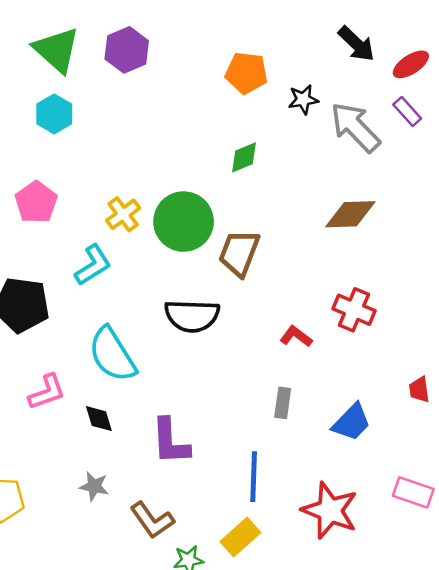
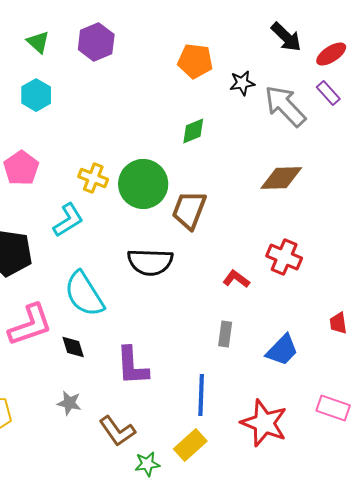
green triangle: (57, 50) -> (38, 42), size x0.6
yellow cross: (123, 214) -> (93, 178), turned -32
pink L-shape: (47, 392) -> (30, 325), size x1.4

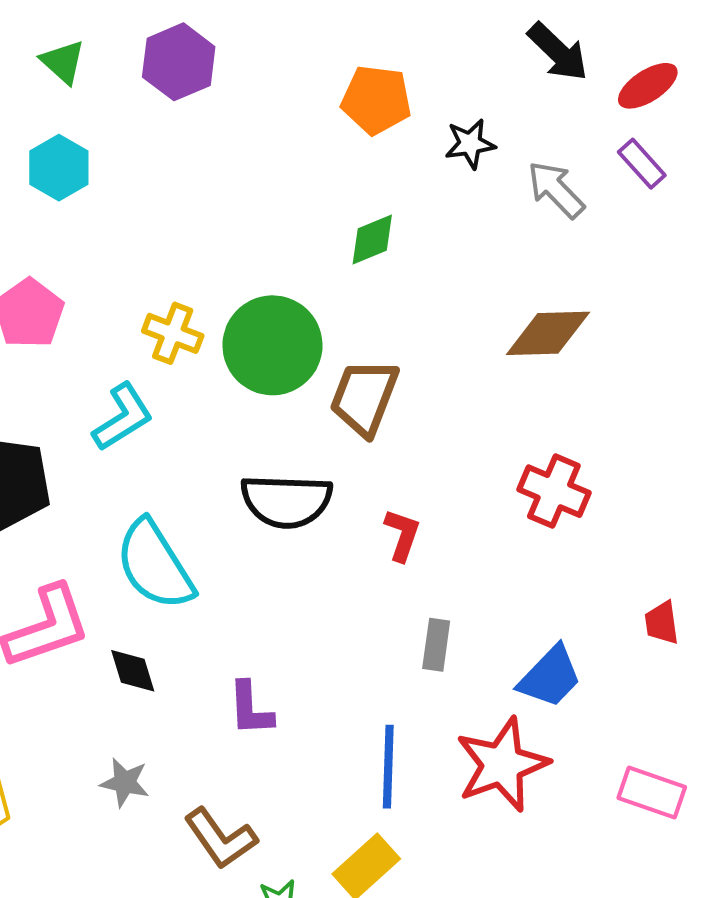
gray arrow: (285, 106) -> (556, 190), size x0.7
red L-shape: (236, 279) -> (402, 535), moved, turned 72
purple L-shape: (132, 366) -> (251, 709), size x0.7
red star: (264, 423) -> (502, 765), moved, turned 30

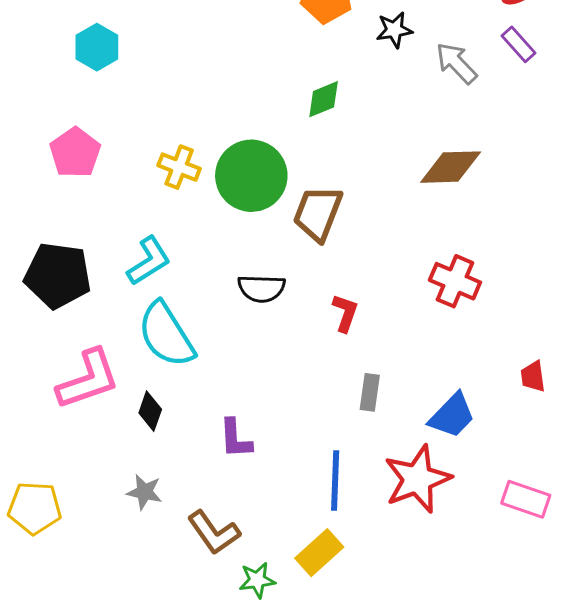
cyan L-shape: (123, 417) -> (149, 261), moved
black semicircle: (286, 501) -> (261, 288), size x0.7
black diamond: (133, 671) -> (150, 411), turned 36

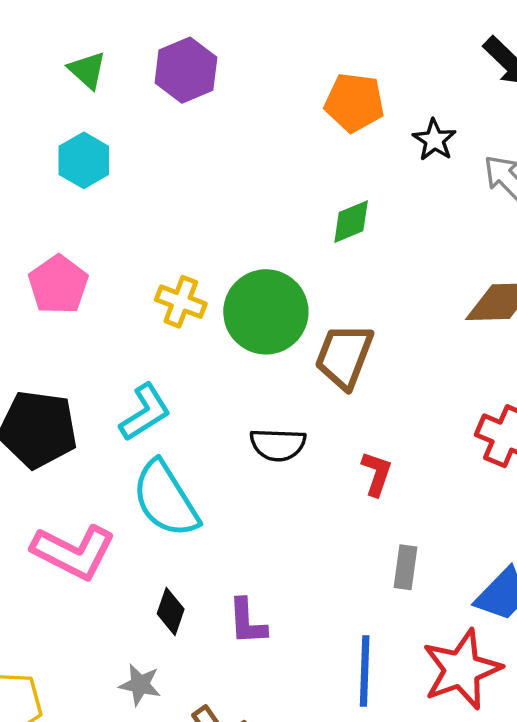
black star: (394, 30) -> (434, 140), turned -30
pink L-shape: (88, 379) -> (74, 552), turned 46
black diamond: (150, 411) -> (171, 611), moved

